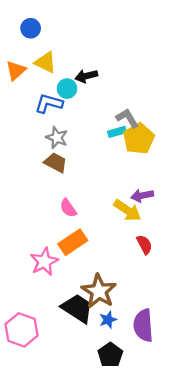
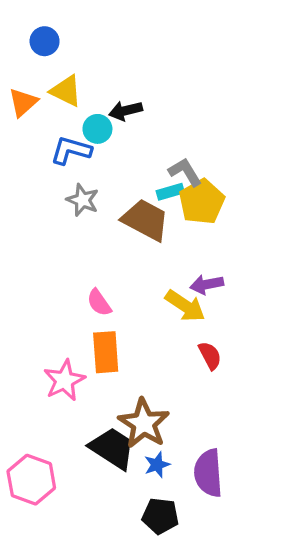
brown trapezoid: (56, 163) -> (145, 220), moved, size x1.4
orange rectangle: (73, 242) -> (106, 352), turned -60
black pentagon: (110, 355) -> (160, 516), turned -30

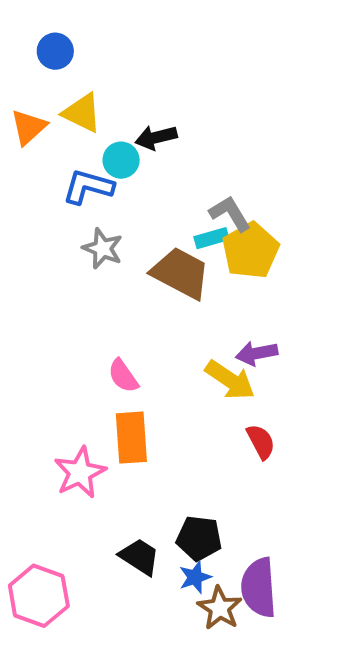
brown star: (144, 423) -> (220, 608), moved, size x0.7
black trapezoid: (112, 448) -> (140, 557), size x0.7
black pentagon: (160, 516) -> (199, 538), moved

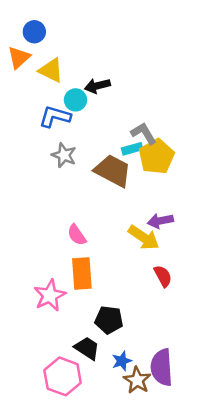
orange triangle: (29, 127) -> (19, 57), moved
black pentagon: (199, 538) -> (109, 320), moved
pink hexagon: (39, 596) -> (63, 376), moved

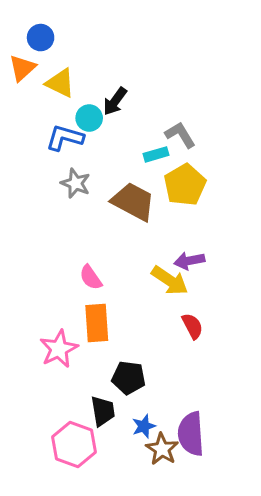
black arrow: (97, 86) -> (115, 101), turned -40
gray L-shape: (144, 133) -> (180, 135), moved
cyan rectangle: (132, 149) -> (156, 154), moved
black trapezoid: (87, 348) -> (103, 411), turned 48

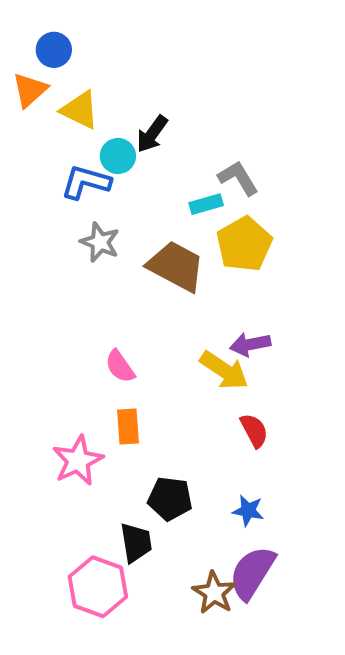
orange rectangle: (97, 323) -> (128, 426), size x0.7
blue star: (144, 426) -> (248, 511), moved, turned 30
purple semicircle: (191, 434) -> (252, 573), turned 36

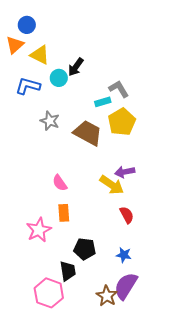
blue L-shape: (86, 182) -> (28, 86), moved

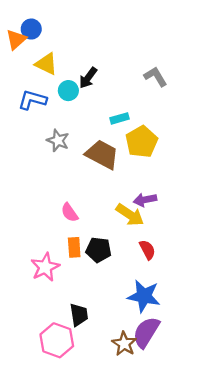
orange triangle: (15, 45) -> (16, 39), moved
gray L-shape: (119, 89) -> (155, 77), moved
black pentagon: (85, 249) -> (99, 250), moved
blue star: (124, 255) -> (144, 296), size x1.8

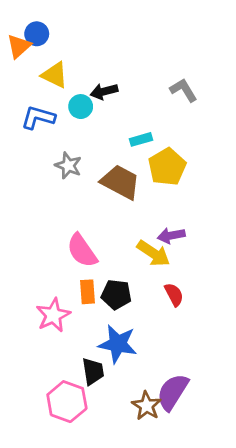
black arrow: (88, 78) -> (104, 91), turned 40
pink semicircle: (70, 213) -> (82, 251), size x1.5
blue star: (144, 296) -> (118, 344), moved

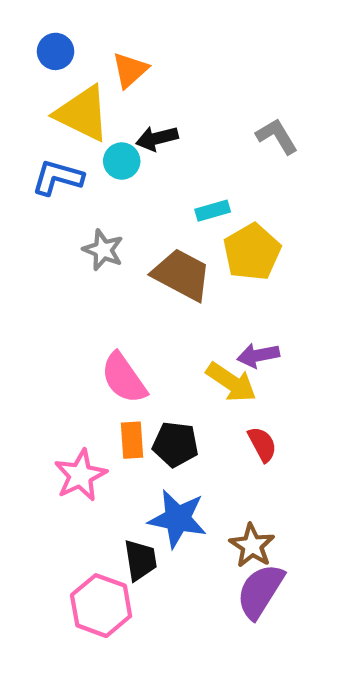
orange triangle: (19, 46) -> (130, 70), moved
yellow triangle: (55, 75) -> (82, 113), size x1.4
brown star: (147, 406) -> (252, 546), moved

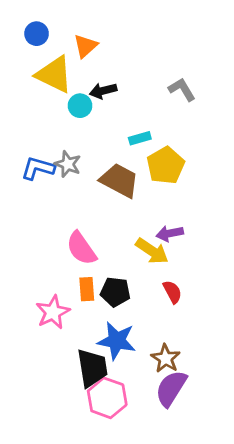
blue L-shape: (58, 178) -> (38, 168), moved
black trapezoid: (140, 560) -> (92, 368), size x1.4
pink hexagon: (101, 606) -> (107, 398), moved

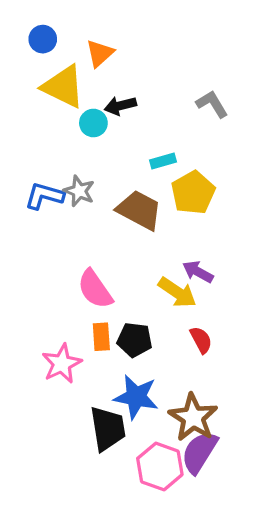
purple arrow: (170, 233) -> (198, 272), turned 40
brown star: (166, 358) -> (193, 417), size x1.4
pink hexagon: (107, 398) -> (160, 466), moved

